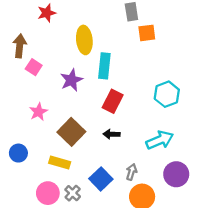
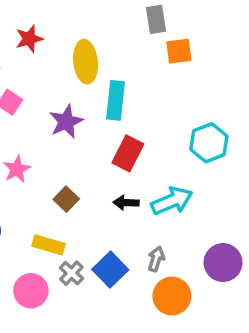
red star: (47, 13) -> (29, 39), moved
brown square: (71, 132) -> (66, 199), size x0.6
cyan arrow: (160, 140) -> (172, 201), moved
gray cross: (73, 193) -> (71, 273), moved

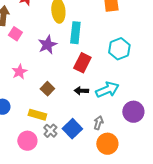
cyan hexagon: (209, 143) -> (119, 49), moved
purple circle: (223, 263) -> (133, 112), moved

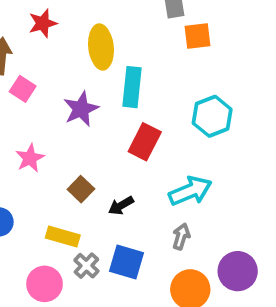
black arrow: (81, 91) -> (121, 206), moved, turned -32
purple circle: (133, 112) -> (238, 271), moved
gray arrow: (98, 123) -> (181, 236), moved
blue square: (72, 129) -> (127, 262), turned -30

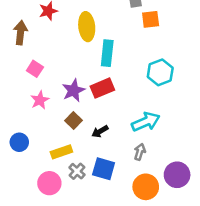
pink square: (23, 89) -> (35, 69), moved
purple star: (81, 109) -> (73, 90), moved
red rectangle: (145, 142) -> (102, 88), moved, turned 40
yellow rectangle: (63, 236) -> (61, 152), turned -35

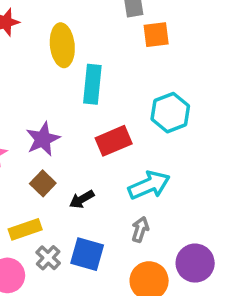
red rectangle: (102, 88) -> (114, 141), moved

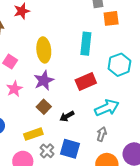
yellow ellipse: (62, 45) -> (44, 50), moved
cyan rectangle: (92, 84) -> (86, 44), moved

